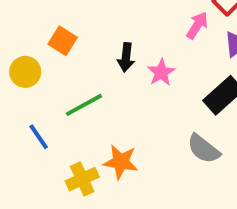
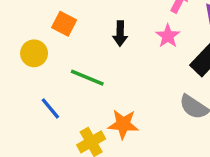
pink star: (161, 72) -> (168, 36), moved
green line: (84, 105) -> (87, 78), turned 56

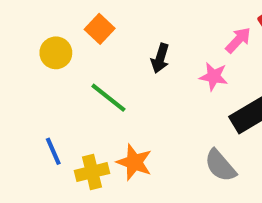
pink star: (168, 36) -> (214, 76), turned 30
blue line: (50, 108) -> (53, 151), moved

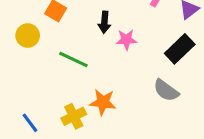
pink star: (214, 76) -> (126, 40), moved
blue line: (53, 151) -> (30, 123), moved

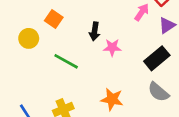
gray semicircle: (166, 90) -> (158, 92), moved
orange star: (103, 102) -> (112, 99), moved

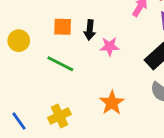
orange square: (54, 19) -> (63, 27), moved, turned -30
orange star: (112, 99) -> (112, 103), turned 30

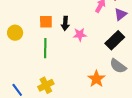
green line: (60, 64) -> (45, 48), turned 66
orange star: (112, 103) -> (96, 79), moved

